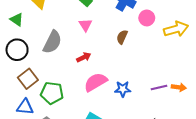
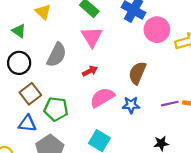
pink circle: (147, 18) -> (157, 30), size x1.5
pink triangle: (85, 25) -> (92, 37), size x1.5
brown semicircle: (122, 37) -> (137, 73), moved, size x1.5

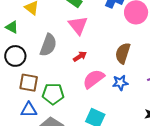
brown square: (30, 94) -> (29, 83), turned -36

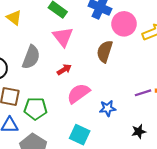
brown semicircle: (123, 53) -> (105, 51), moved
blue star: (120, 83) -> (108, 108), moved

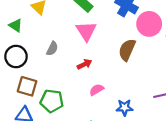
gray semicircle: (31, 57) -> (52, 49), size x0.6
pink semicircle: (78, 93) -> (97, 90), size x0.6

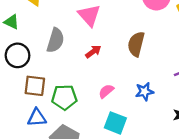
gray semicircle: (52, 49) -> (55, 40), size x1.5
brown semicircle: (127, 50) -> (136, 44), moved
pink semicircle: (97, 90) -> (106, 91), moved

